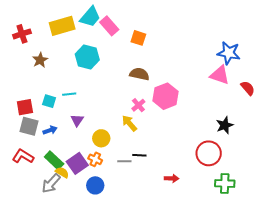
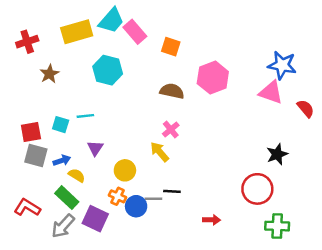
pink hexagon: (165, 96) -> (213, 78), moved
red L-shape: (23, 156) -> (27, 207), moved
purple square: (77, 163) -> (95, 219), moved, turned -30
yellow semicircle: (62, 172) -> (77, 175), moved
blue circle: (95, 185) -> (136, 206), moved

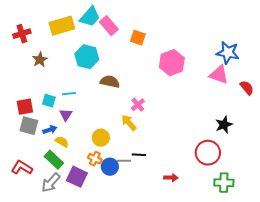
brown semicircle: (172, 91) -> (110, 82), moved
purple triangle: (95, 148) -> (66, 115), moved

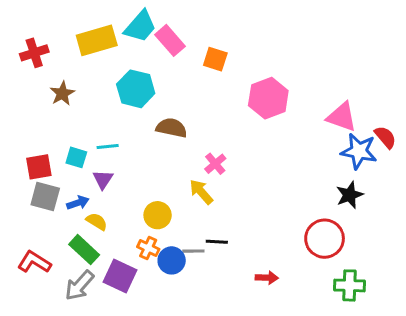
blue star: (228, 53) -> (359, 151), moved

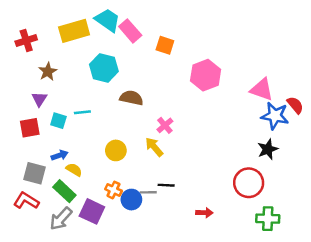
cyan trapezoid: (140, 26) -> (108, 20), turned -96
purple triangle: (103, 179) -> (39, 99), moved
gray square: (45, 196) -> (35, 173), moved
yellow circle: (158, 215) -> (116, 150), moved

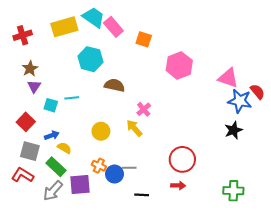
brown star: (48, 72) -> (30, 69), moved
red square: (30, 128) -> (26, 122), moved, turned -36
red circle: (249, 183) -> (182, 159), moved
black line: (166, 185) -> (142, 195), moved
purple square: (92, 211) -> (80, 184), turned -30

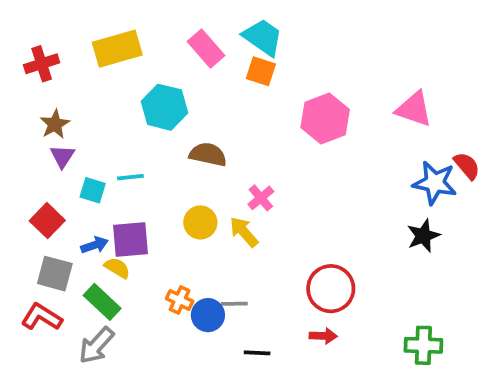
cyan trapezoid: (94, 17) -> (263, 37), moved
pink triangle: (228, 78) -> (414, 109), moved
yellow circle: (101, 131) -> (200, 222), moved
purple square: (80, 184) -> (130, 239), moved

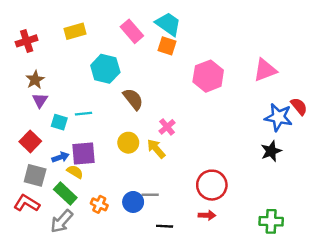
yellow rectangle: (117, 49) -> (75, 31), size x0.7
pink triangle: (414, 109) -> (265, 70), turned -40
brown semicircle: (208, 154) -> (133, 99), turned 40
orange cross: (180, 300) -> (99, 204), moved

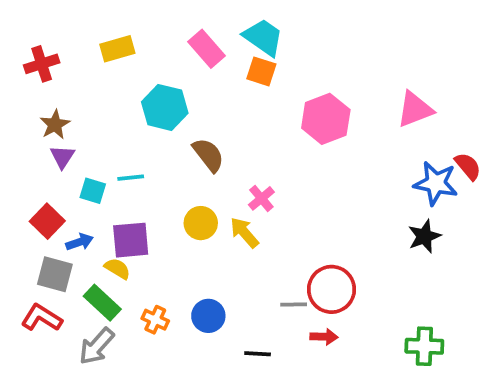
blue arrow: (60, 157) -> (79, 242), moved
gray line: (150, 195) -> (294, 305), moved

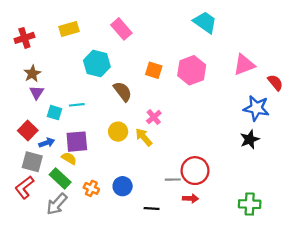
cyan trapezoid: (263, 37) -> (205, 22), moved
orange square: (261, 71) -> (154, 70), moved
red semicircle: (468, 166) -> (275, 83), moved
red L-shape: (42, 318) -> (24, 187), turned -70

